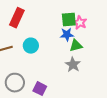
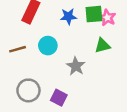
blue star: (67, 35) -> (68, 16), moved
gray star: (73, 65) -> (76, 66), moved

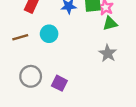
green triangle: (102, 46) -> (110, 23), moved
gray star: (76, 66) -> (108, 53), moved

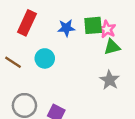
brown line: (20, 37) -> (13, 62), turned 49

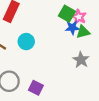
green square: (93, 25) -> (67, 14), turned 35
blue star: (66, 28) -> (72, 28), moved

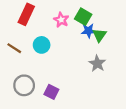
pink star: (79, 17) -> (61, 20), moved
green triangle: (83, 32) -> (99, 35), turned -40

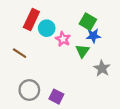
pink star: (61, 20) -> (63, 39), moved
green triangle: (99, 35) -> (82, 51), moved
cyan circle: (42, 45) -> (47, 28), moved

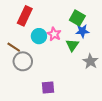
cyan circle: (47, 28) -> (39, 36), moved
gray circle: (29, 90) -> (23, 61), moved
purple square: (56, 97) -> (48, 88), turned -32

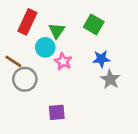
blue star: (82, 31) -> (101, 59), moved
pink star: (54, 34) -> (63, 61), moved
green triangle: (72, 45) -> (57, 31), moved

